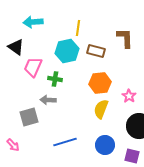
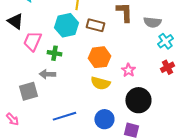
yellow semicircle: (101, 109) -> (100, 83), turned -96

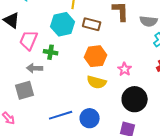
gray arrow: (47, 74) -> (35, 68), moved
blue circle: (104, 119) -> (90, 118), moved

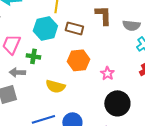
yellow semicircle: (97, 82) -> (55, 86), moved

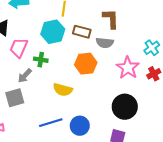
gray semicircle: (131, 25) -> (105, 43), moved
gray arrow: (17, 72) -> (25, 76), turned -49
pink star: (107, 73) -> (128, 68), moved, size x1.6

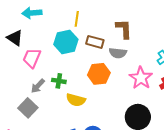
green cross: (41, 60) -> (59, 81), moved
gray square: (15, 98) -> (28, 108), turned -30

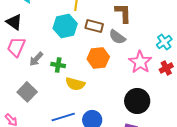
gray semicircle: (118, 53) -> (117, 37), turned 30
pink trapezoid: (32, 58) -> (16, 47), moved
gray arrow: (38, 86) -> (36, 59), moved

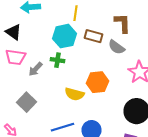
pink trapezoid: (16, 47) -> (16, 57), turned -105
orange hexagon: (98, 58) -> (98, 82), moved
green cross: (58, 65) -> (58, 60), moved

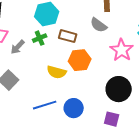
brown rectangle: (94, 36) -> (68, 36), moved
green cross: (58, 60) -> (40, 38), turned -32

